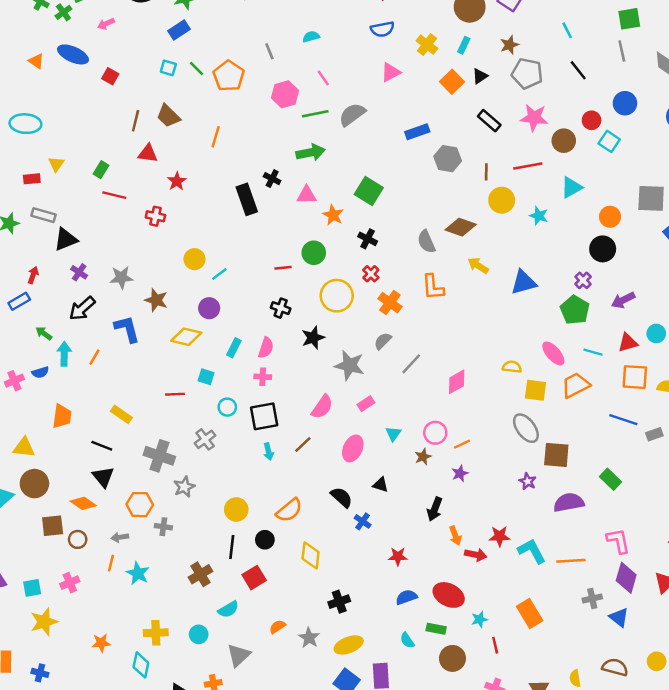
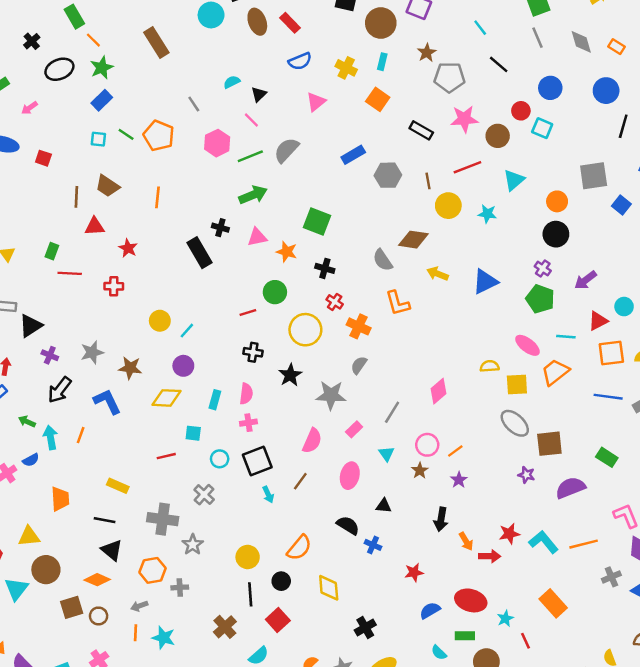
black triangle: (480, 76) -> (259, 94), moved
gray line: (411, 364) -> (392, 412), moved

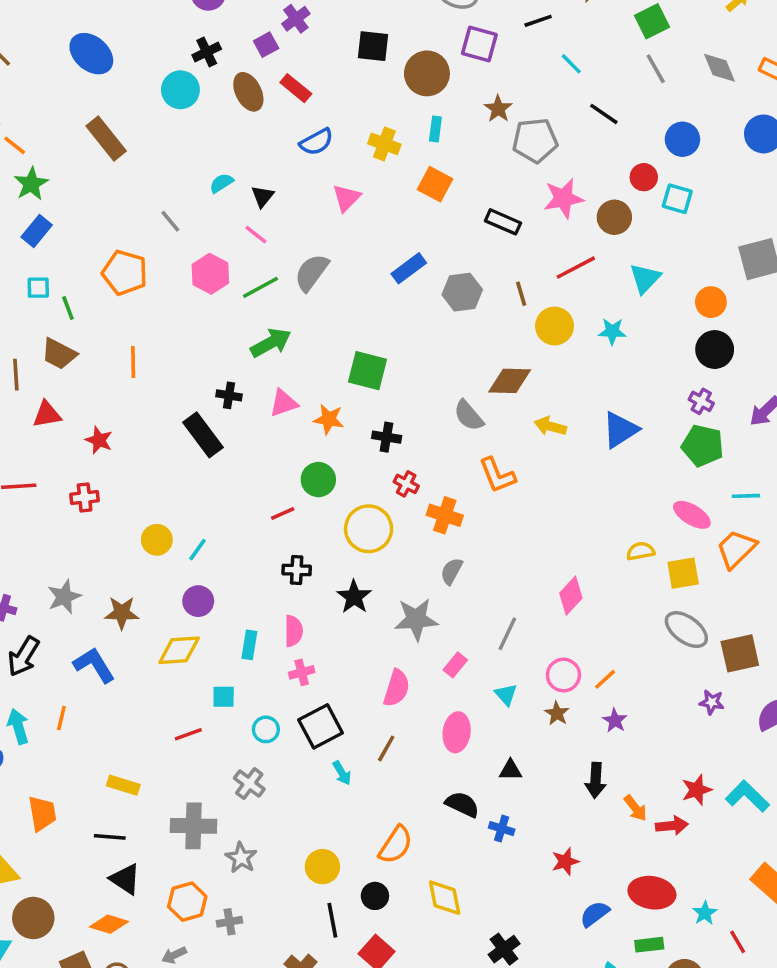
green line: (126, 134) -> (68, 308), moved, turned 42

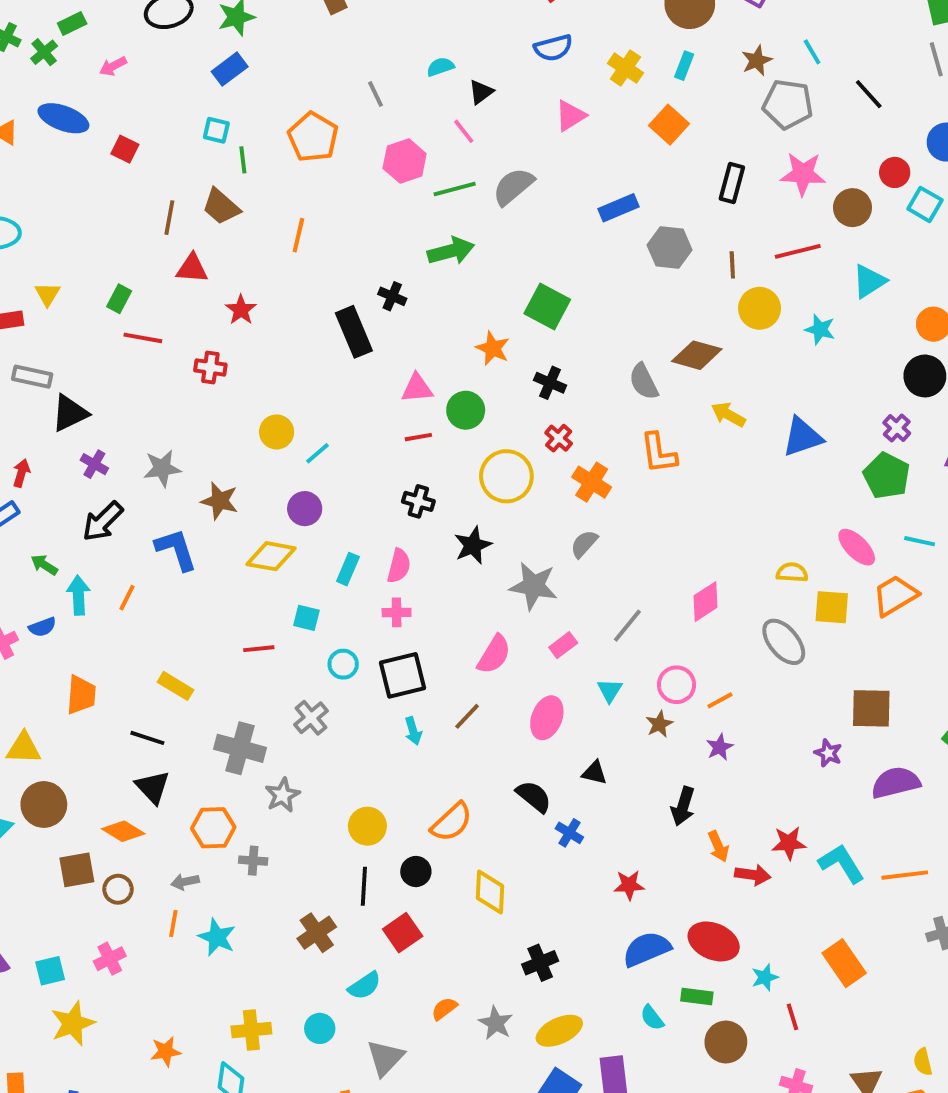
cyan line: (571, 64) -> (812, 52), moved
black rectangle: (503, 222) -> (732, 183), turned 68
pink triangle: (284, 403) -> (417, 388), moved
gray ellipse: (686, 630) -> (784, 642), moved
blue semicircle: (595, 914) -> (647, 949), size x1.4

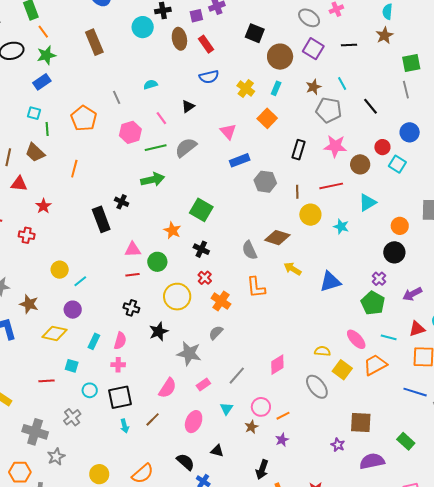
black triangle: (481, 92) -> (188, 106), moved
pink triangle: (570, 116) -> (228, 132), moved, turned -42
yellow square: (832, 607) -> (342, 370), turned 30

